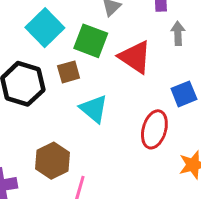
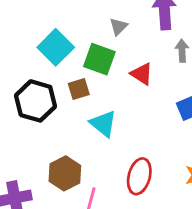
red triangle: (135, 57) -> (142, 74), size x0.7
red ellipse: (154, 129) -> (139, 176), moved

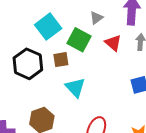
red triangle: (142, 74) -> (113, 43), moved

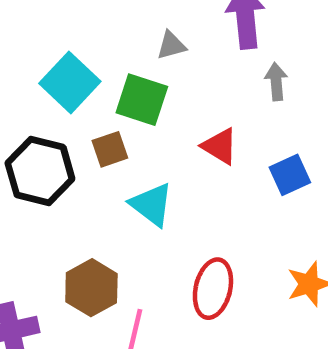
gray triangle: (96, 18) -> (171, 45), turned 32
red triangle: (113, 43) -> (220, 146), moved

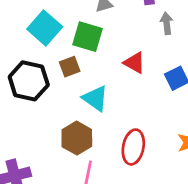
brown hexagon: (91, 288) -> (77, 138), moved

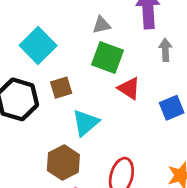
green square: (88, 37) -> (107, 57), moved
cyan triangle: (95, 98) -> (86, 123), turned 40

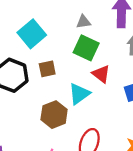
cyan triangle: (86, 123) -> (79, 94), moved
brown hexagon: (63, 163) -> (54, 115), moved

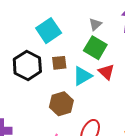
gray triangle: (83, 22) -> (95, 24), turned -40
cyan triangle: (79, 94) -> (82, 76), moved

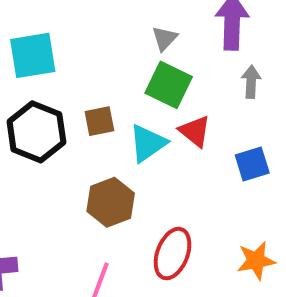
cyan square: (49, 31) -> (33, 55), moved, turned 30

